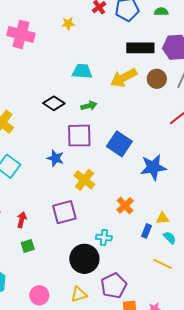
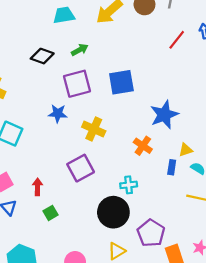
blue square: (119, 144) -> (121, 82), turned -30
blue star: (153, 167) -> (164, 115), moved

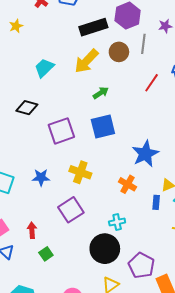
cyan trapezoid: (64, 15) -> (44, 68), turned -30
green arrow: (80, 50) -> (101, 93), moved
blue star: (58, 113) -> (41, 177), moved

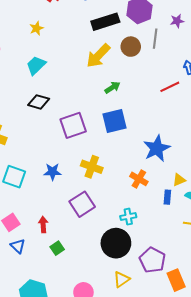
yellow star: (16, 26) -> (36, 28), moved
cyan trapezoid: (44, 68) -> (36, 65), moved
red line: (152, 83) -> (170, 87), moved, turned 30

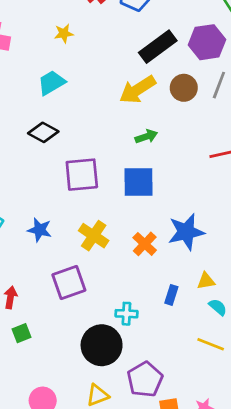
black rectangle: (105, 22) -> (158, 47), turned -32
orange cross: (139, 179) -> (145, 244), moved
blue rectangle: (167, 197) -> (171, 295), moved

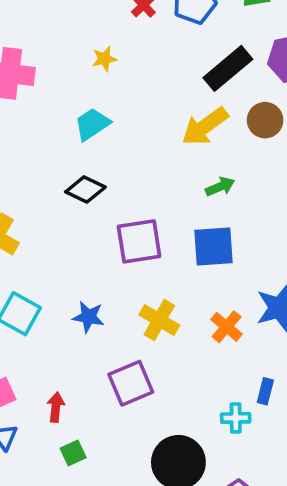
cyan cross: (126, 314) -> (236, 418), moved

